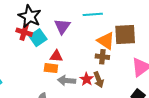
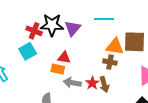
black star: (30, 16) -> (52, 25), moved, turned -30
cyan square: (38, 38) -> (28, 51), moved
orange triangle: (106, 41) -> (115, 46), turned -30

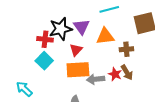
orange triangle: (115, 46) -> (105, 36), moved
red triangle: (64, 58) -> (76, 50), moved, turned -40
orange rectangle: (58, 69) -> (78, 70), size x1.6

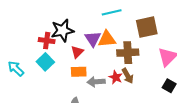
purple triangle: (82, 27) -> (93, 39), moved
brown cross: (126, 49) -> (128, 53), size x1.5
orange rectangle: (78, 70) -> (79, 72), size x0.7
cyan arrow: (24, 89) -> (16, 69), moved

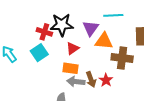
purple triangle: (93, 39) -> (91, 28), moved
brown arrow: (128, 76) -> (91, 79), moved
gray arrow: (96, 82) -> (76, 82), moved

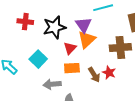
red cross: (44, 32) -> (25, 22), moved
orange triangle: (104, 41) -> (87, 40), moved, turned -36
gray arrow: (76, 82) -> (52, 84), moved

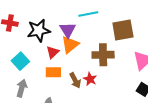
gray arrow: (52, 84) -> (22, 88), moved, turned 108

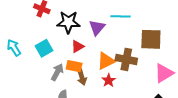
orange triangle: (70, 45) -> (106, 61), moved
brown arrow: (75, 80) -> (82, 77), moved
gray arrow: (22, 88) -> (57, 72), moved

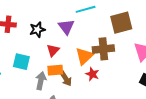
black star: (68, 22) -> (37, 30), size x0.7
cyan square: (44, 48) -> (21, 62), turned -30

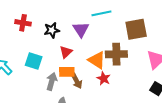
orange triangle: (84, 56) -> (97, 60), turned -48

